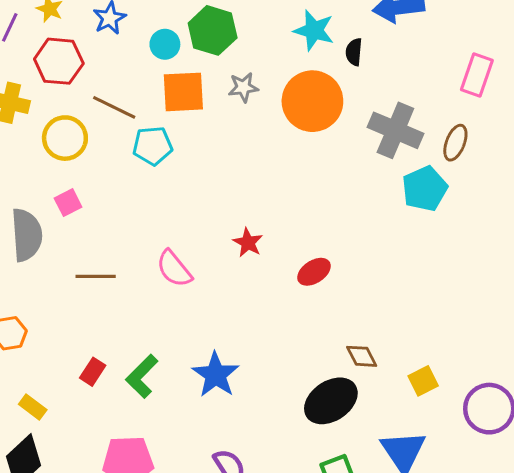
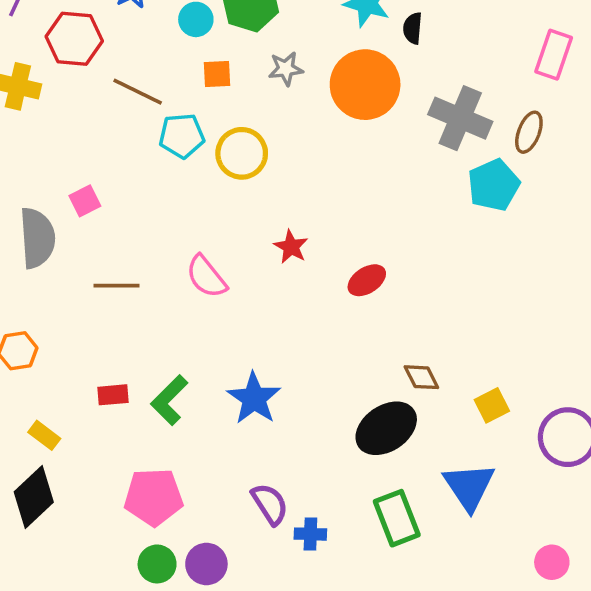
orange square: (183, 92) -> (217, 74), size x0.6
yellow circle: (65, 138) -> (242, 153), moved
red rectangle: (93, 372) -> (113, 395), turned 52

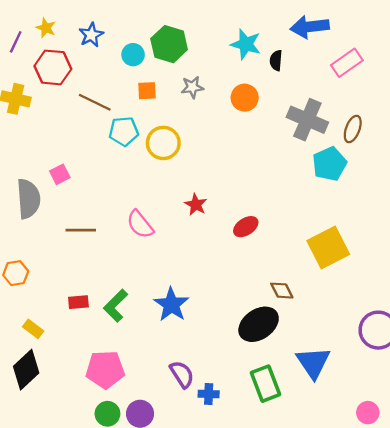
pink rectangle: (554, 55) -> (347, 63), moved, turned 36
orange circle: (365, 85) -> (245, 98), size x0.6
yellow square: (492, 405) -> (328, 248), moved, size x1.8

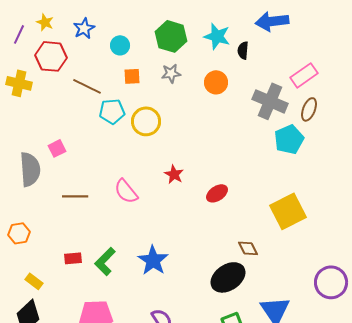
green hexagon: (169, 44) -> (171, 36), moved
pink rectangle: (347, 63) -> (304, 75), moved

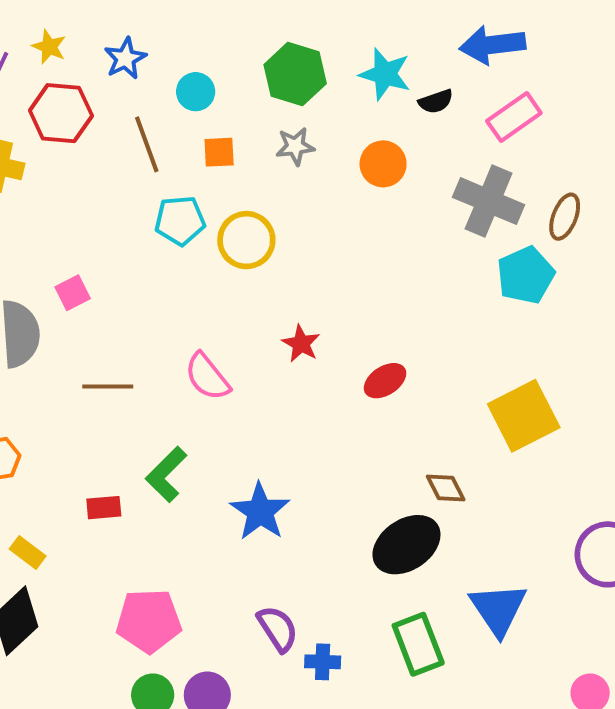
black semicircle: (243, 50) -> (436, 101), turned -114
pink rectangle: (304, 75) -> (514, 117), moved
brown line: (87, 86) -> (147, 144), moved, turned 44
green L-shape: (105, 261) -> (166, 474), moved

